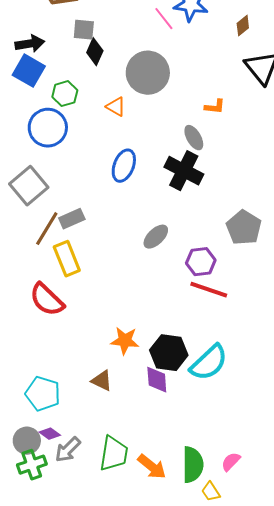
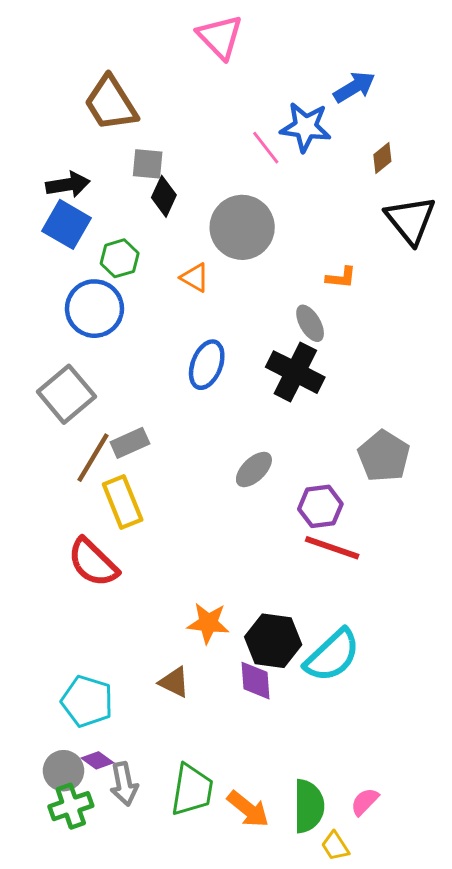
gray arrow: (68, 450) -> (124, 784), turned -56

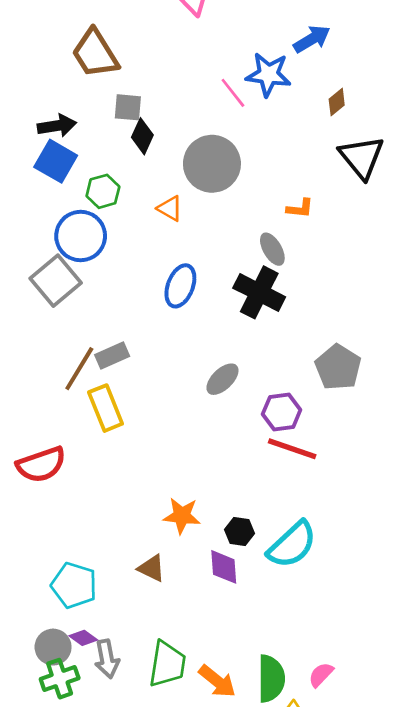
gray square: (66, 394) -> (56, 281), moved
red semicircle: (93, 563) -> (41, 465), moved, turned -63
black hexagon: (273, 641) -> (240, 531), size x0.6

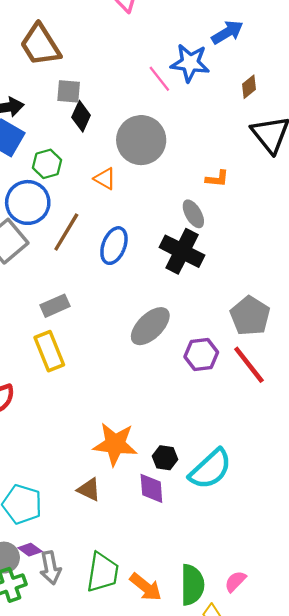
brown line: (79, 369) -> (66, 232), moved
gray ellipse: (222, 379) -> (150, 326), size x1.4
red line: (292, 449) -> (249, 365), moved, turned 33
orange star: (182, 516) -> (115, 444), size x1.4

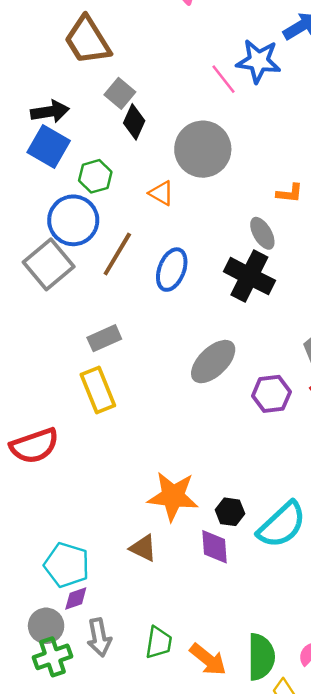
gray square: (69, 91) -> (120, 93), turned 35
purple diamond: (30, 550) -> (76, 599), moved, turned -55
green trapezoid: (103, 572) -> (159, 643), size x0.7

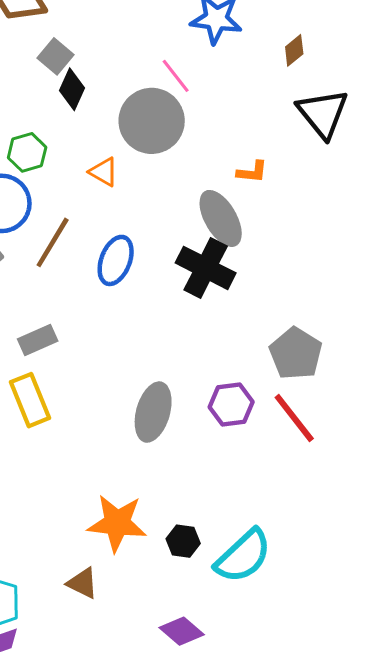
pink line: (224, 79) -> (176, 76), moved
gray ellipse: (262, 233) -> (221, 218), size x1.5
gray ellipse: (213, 362) -> (153, 412), moved, turned -30
purple diamond: (214, 547) -> (182, 631), moved, turned -45

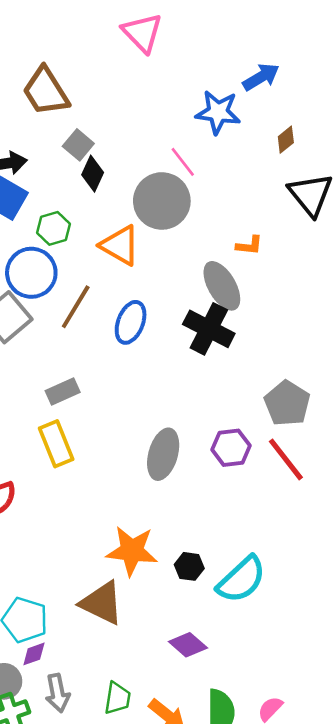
orange triangle: (104, 172) -> (120, 245), size x1.6
brown triangle: (83, 583) -> (102, 603), size x1.6

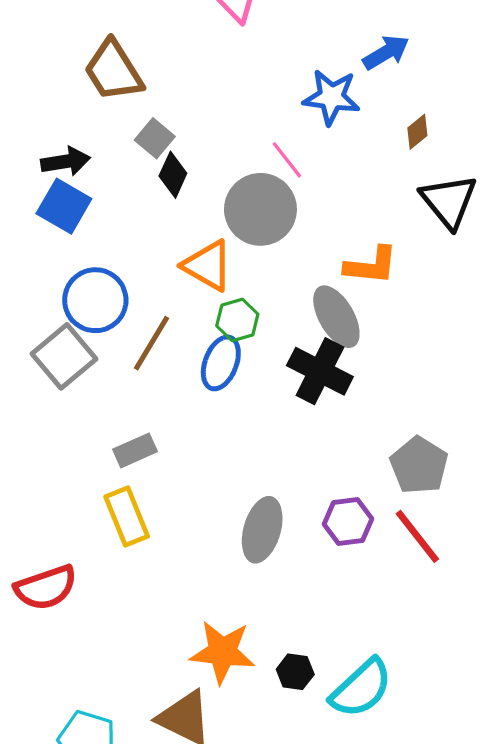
green hexagon: (54, 228) -> (237, 320), moved
orange L-shape: (249, 245) -> (371, 266), size x1.6

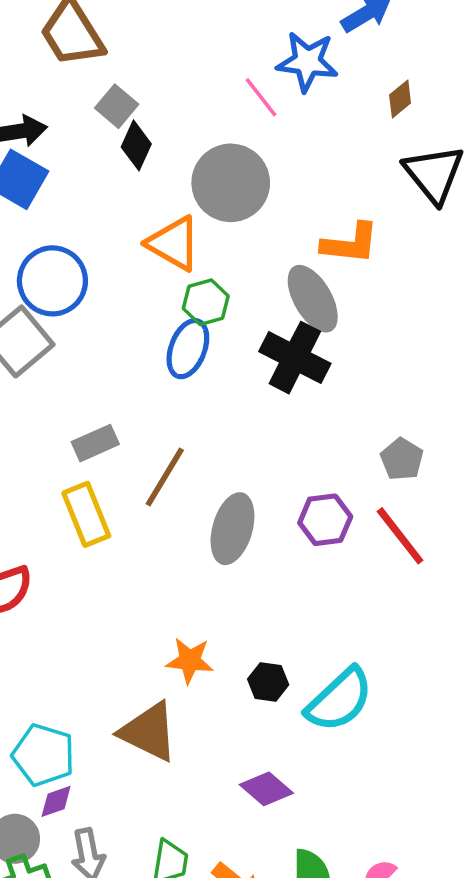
pink line: (287, 160) -> (261, 97), moved
brown line: (151, 343) -> (165, 477), moved
gray pentagon: (419, 465) -> (402, 459), size x0.7
orange star: (222, 652) -> (190, 661), size x0.7

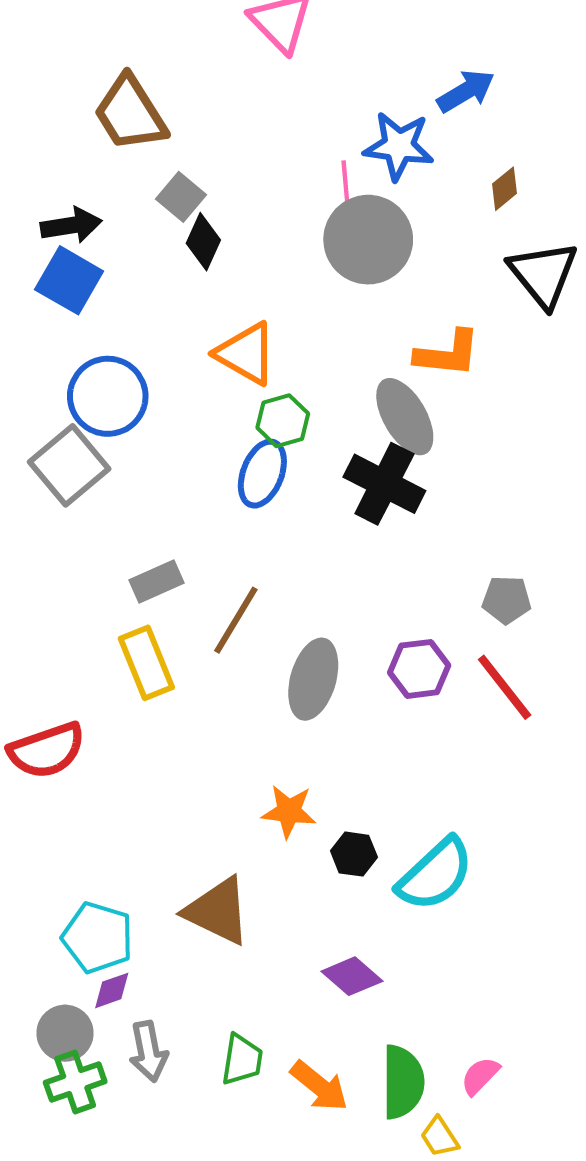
pink line: (261, 97) -> (346, 187), turned 33
gray circle: (231, 183) -> (368, 240), moved
gray pentagon: (402, 459) -> (507, 600), turned -30
orange star: (190, 661) -> (289, 811), moved

